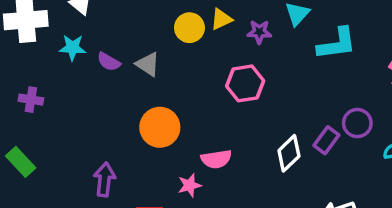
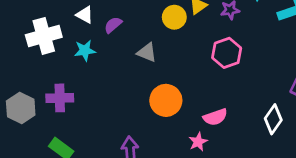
purple semicircle: (109, 62) -> (113, 25), moved, turned 120
purple cross: (31, 100) -> (60, 98), size x1.4
white diamond: (289, 153) -> (273, 119), moved

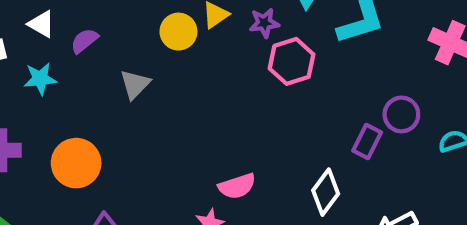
gray triangle: (147, 52) -> (135, 84), turned 50
pink hexagon: (227, 53) -> (291, 61), moved
orange circle: (166, 100) -> (76, 163), moved

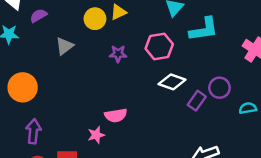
purple star: (264, 23) -> (118, 54), moved
white diamond: (326, 192) -> (172, 82), moved, turned 64

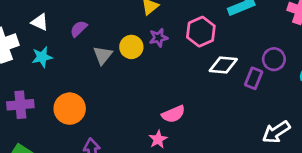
purple semicircle: (38, 16) -> (79, 29), moved
yellow circle: (95, 19) -> (131, 47), moved
purple star: (118, 54) -> (158, 38), moved

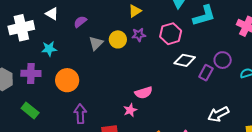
cyan star: (42, 57) -> (49, 49), moved

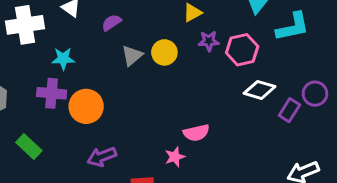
purple star: (139, 35) -> (209, 41), moved
purple cross: (31, 73) -> (52, 93), moved
purple arrow: (80, 114) -> (102, 157), turned -114

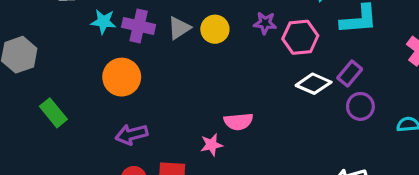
purple cross: (52, 93) -> (139, 26), moved
purple circle: (315, 94) -> (360, 106), moved
purple rectangle: (289, 110) -> (350, 74), moved

